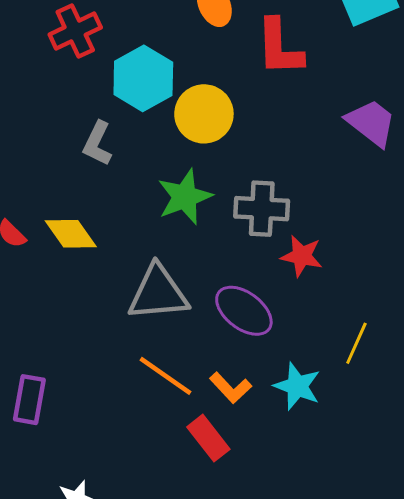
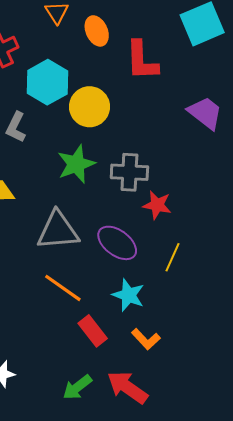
yellow line: (356, 343) -> (172, 257), moved
cyan star: (297, 386) -> (128, 295), moved
orange L-shape: (231, 388) -> (146, 339), moved

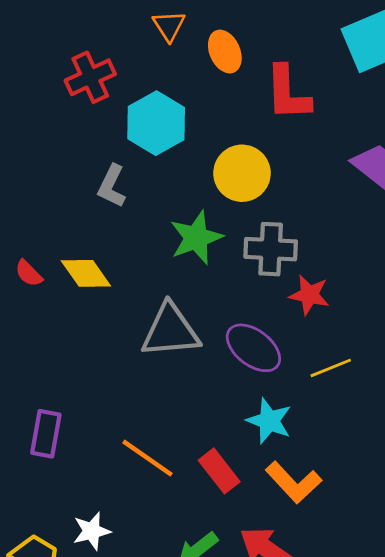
yellow circle: (90, 107) -> (242, 173), moved
yellow line: (172, 257) -> (331, 368), turned 44
orange line: (63, 288) -> (148, 458), moved
orange L-shape: (146, 339) -> (294, 482), size x1.4

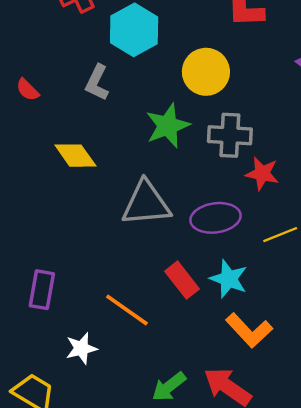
red semicircle: (29, 273) -> (28, 90), moved
purple ellipse: (253, 348) -> (216, 218), turned -45
red rectangle: (219, 471) -> (182, 280), moved
white star: (92, 531) -> (81, 348), moved

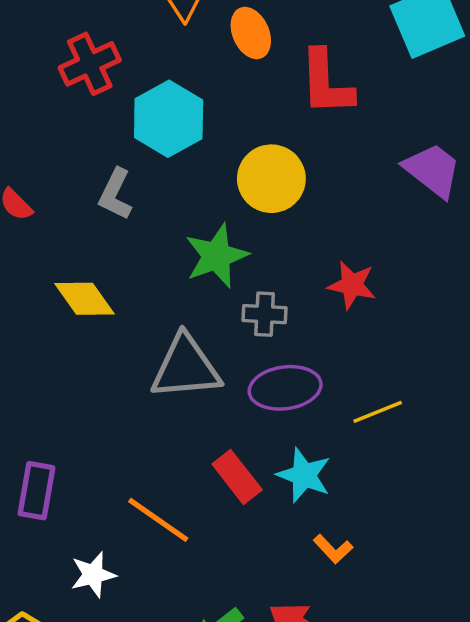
gray cross: (230, 135) -> (265, 314), moved, size x0.7
red star: (262, 174) -> (352, 285), moved
orange L-shape: (249, 330) -> (333, 549), size x0.6

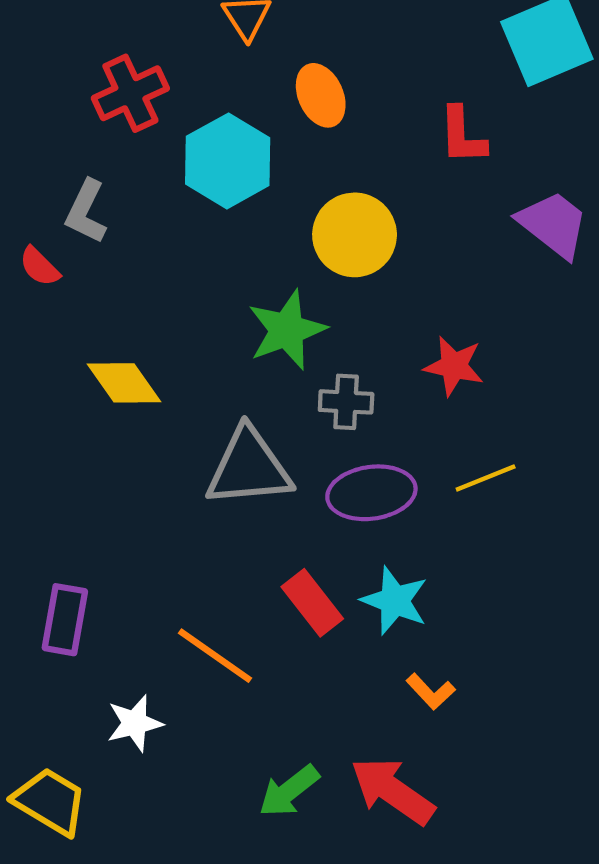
orange ellipse: (251, 33) -> (321, 95), moved
red L-shape: (326, 83) -> (462, 136), moved, size x0.7
gray L-shape: (115, 194) -> (86, 212), moved
yellow line: (378, 412) -> (486, 478), moved

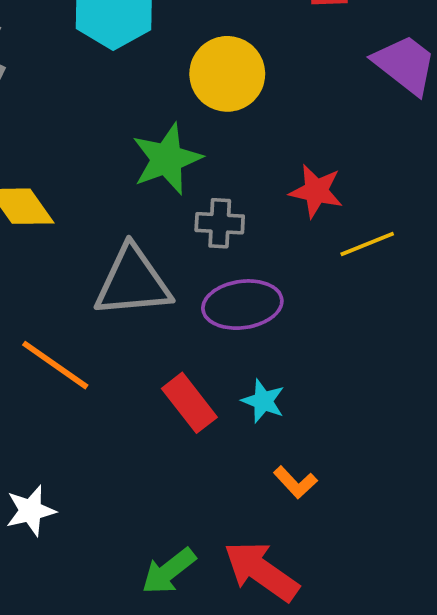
yellow line: (486, 478) -> (367, 244), moved
cyan star: (395, 601) -> (263, 401), size x0.7
orange line: (215, 656) -> (55, 365), moved

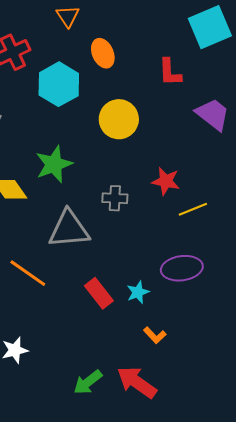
green star: (167, 159) -> (54, 164), moved
purple ellipse: (242, 305) -> (182, 268), moved
cyan star: (263, 401) -> (138, 292), turned 30

